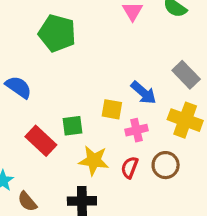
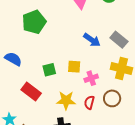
green pentagon: (57, 33) -> (34, 22), turned -30
blue arrow: (143, 93) -> (92, 40), moved
green square: (72, 126) -> (49, 70), moved

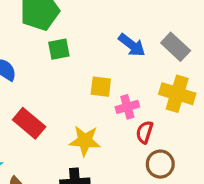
green square: (49, 70) -> (59, 49), moved
brown circle: (112, 98) -> (160, 164), moved
red semicircle: (89, 102) -> (145, 132), moved

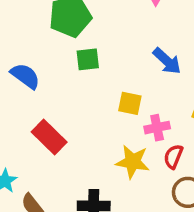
yellow star: (85, 141) -> (133, 162), moved

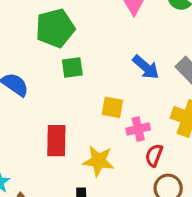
red rectangle: (49, 137) -> (56, 141), moved, turned 48
yellow star: (133, 162) -> (98, 161), moved

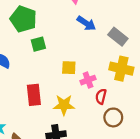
green pentagon: (55, 28) -> (23, 19), turned -30
blue arrow: (146, 67) -> (86, 23), moved

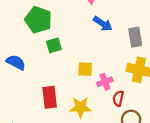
gray rectangle: (118, 37) -> (135, 37), turned 42

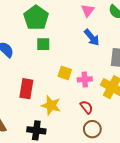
pink cross: (105, 82) -> (85, 79), moved
red semicircle: (118, 98) -> (86, 107), turned 112

